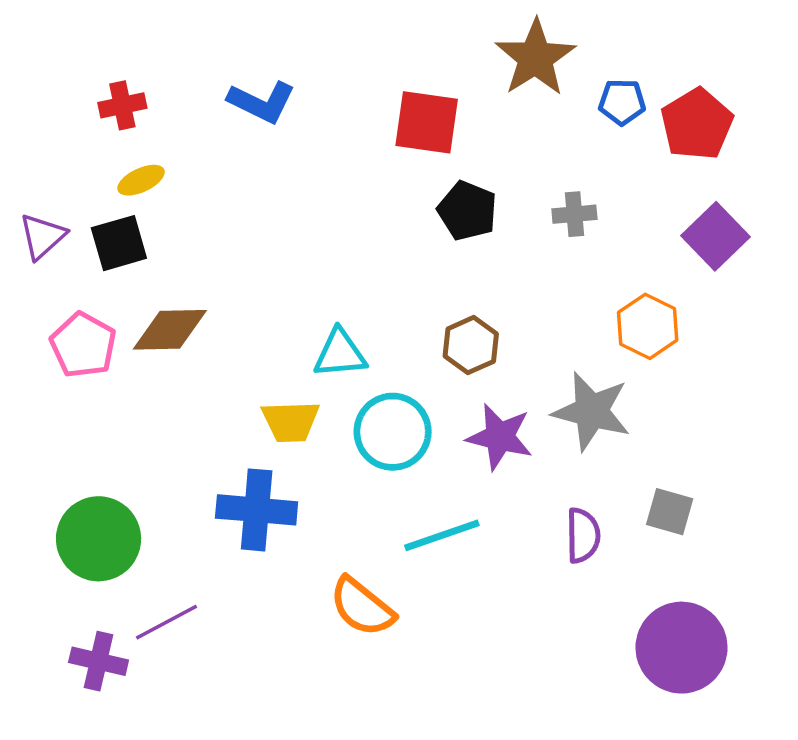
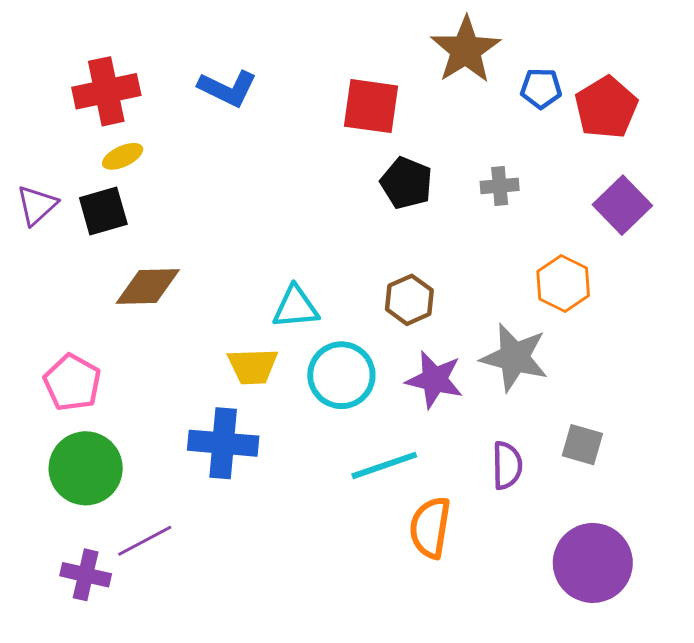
red cross: (122, 105) -> (106, 91), size x1.6
pink pentagon: (83, 345) -> (72, 383), moved
orange semicircle: (362, 607) -> (430, 527), moved, turned 60

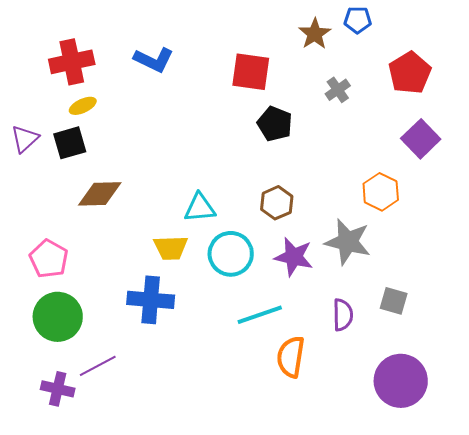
brown star: (466, 50) -> (315, 34), size x0.7
blue pentagon: (541, 88) -> (358, 20), moved
gray cross: (500, 186) -> (338, 90), moved, turned -30

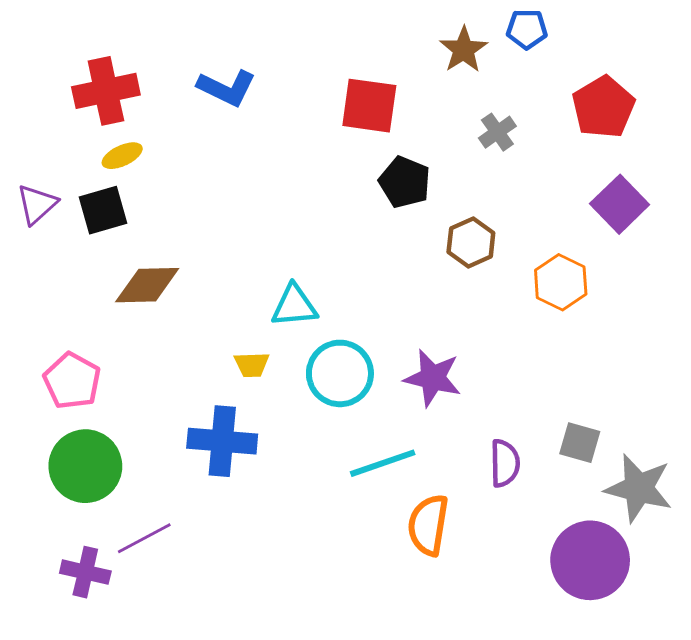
brown hexagon: (277, 203) -> (471, 242), moved
gray star: (348, 242) -> (639, 488), moved
yellow trapezoid: (171, 248) -> (252, 365), size x0.7

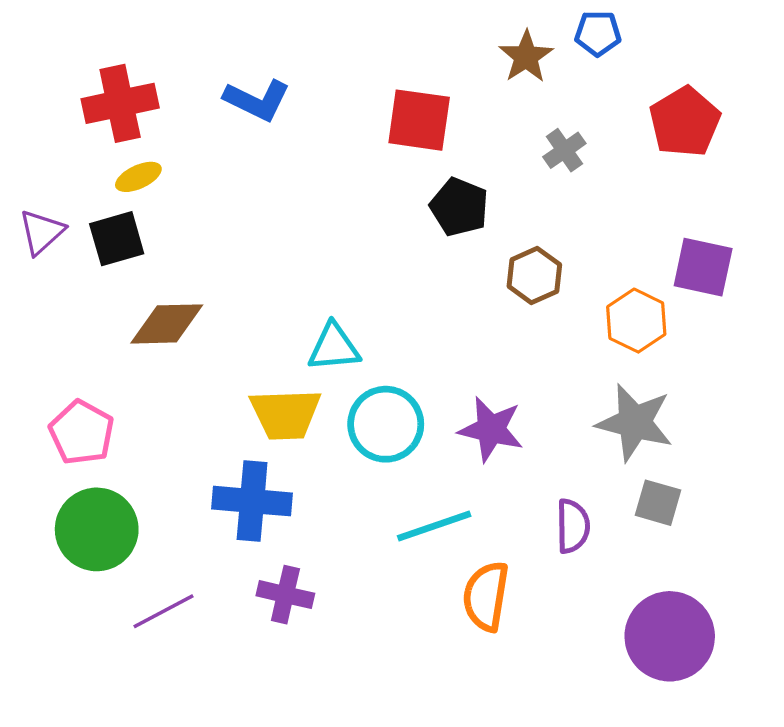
purple square: (620, 204) -> (703, 267), moved, turned -34
yellow trapezoid: (252, 365) -> (285, 414), size x1.8
gray star: (639, 488) -> (635, 422), moved
purple cross: (85, 572) -> (285, 595), moved

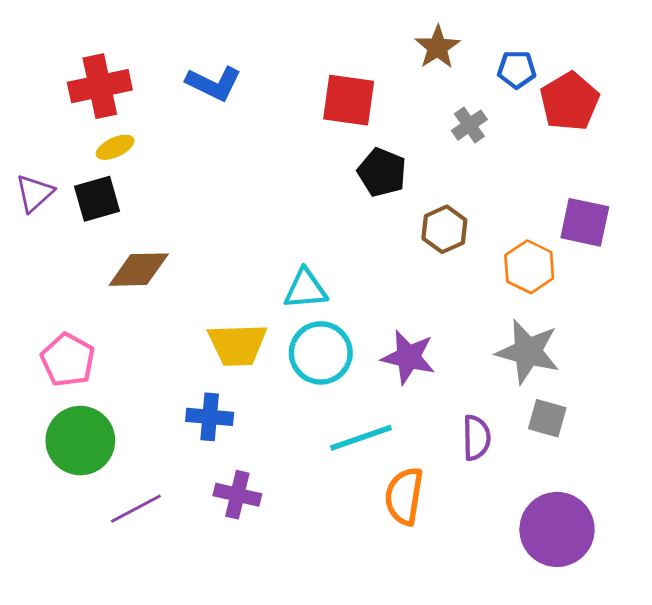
blue pentagon: (598, 33) -> (517, 69), moved
cyan triangle: (334, 347) -> (305, 289), moved
blue cross: (252, 501) -> (210, 417), size x0.7

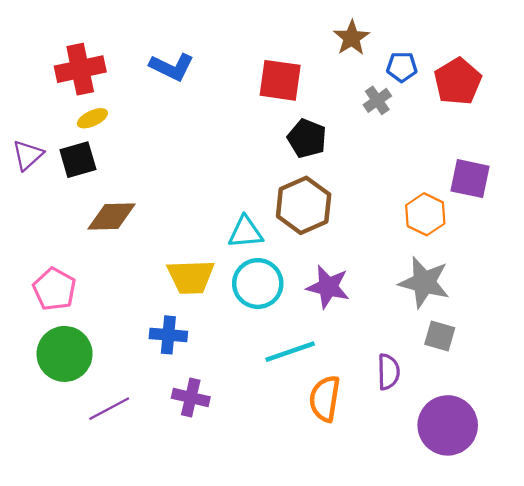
blue pentagon: (517, 69) -> (402, 67), moved
brown hexagon: (444, 229) -> (304, 205), moved, size x1.5
purple semicircle: (476, 438) -> (388, 372), moved

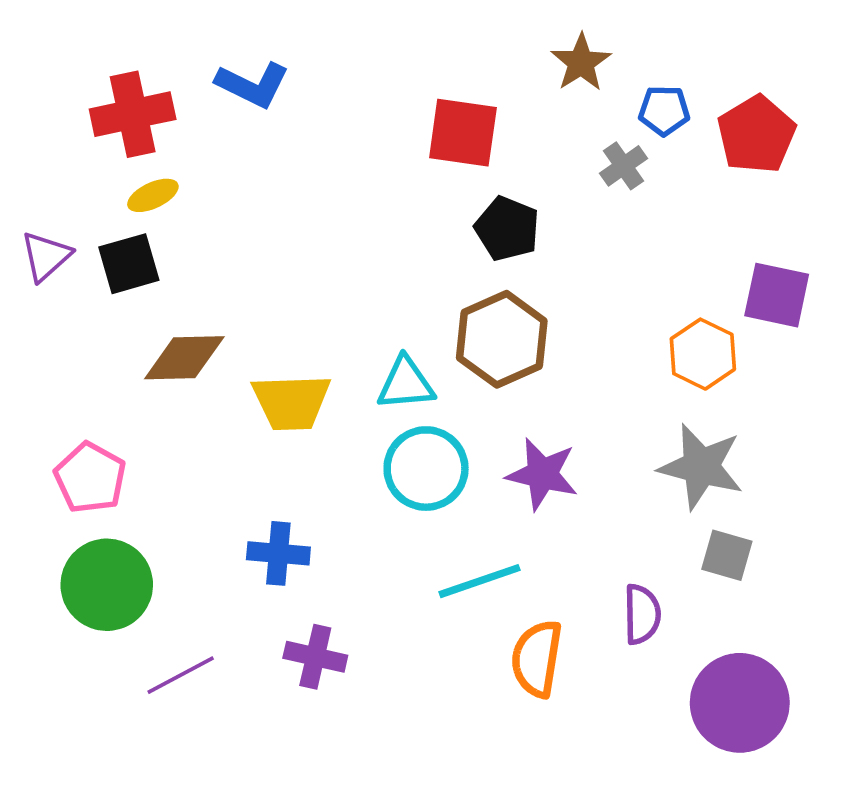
blue L-shape: (172, 67) -> (253, 85), moved
yellow trapezoid: (191, 277) -> (291, 402), moved

